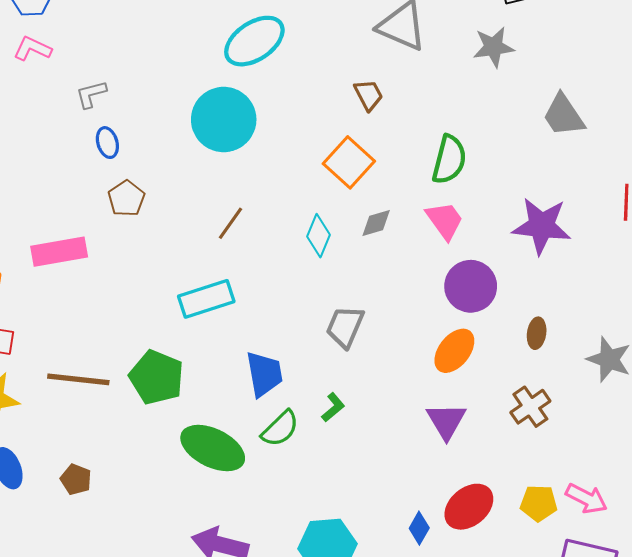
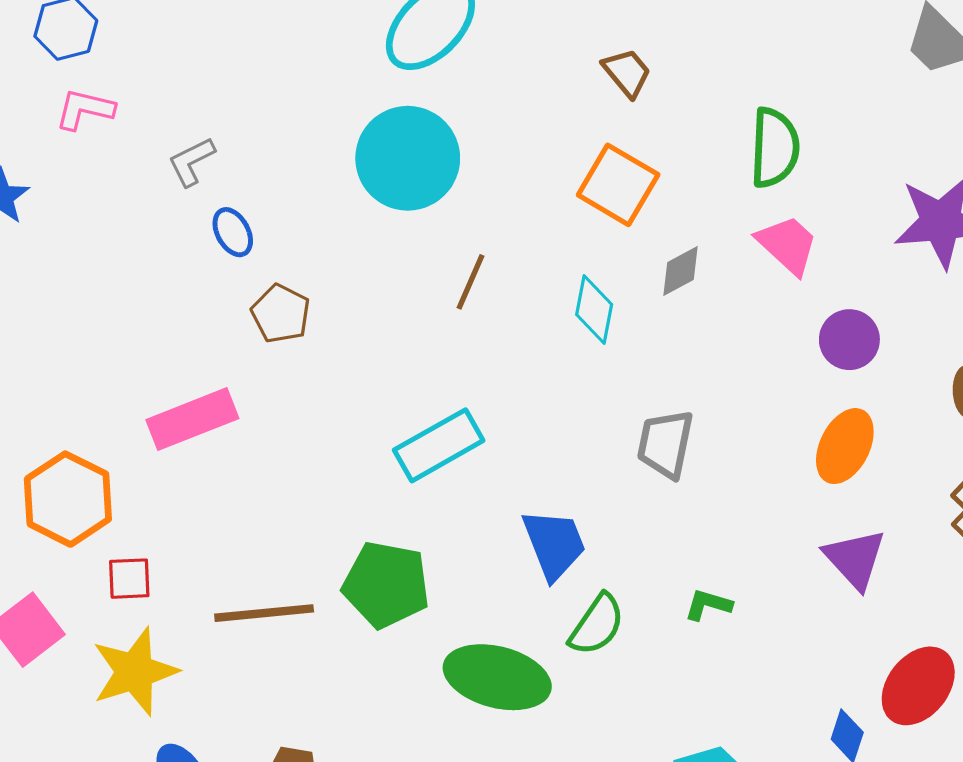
brown line: (231, 223) -> (471, 282), moved
purple circle: (471, 286) -> (849, 340), size x0.7
green L-shape: (333, 407) -> (708, 605), moved, turned -112

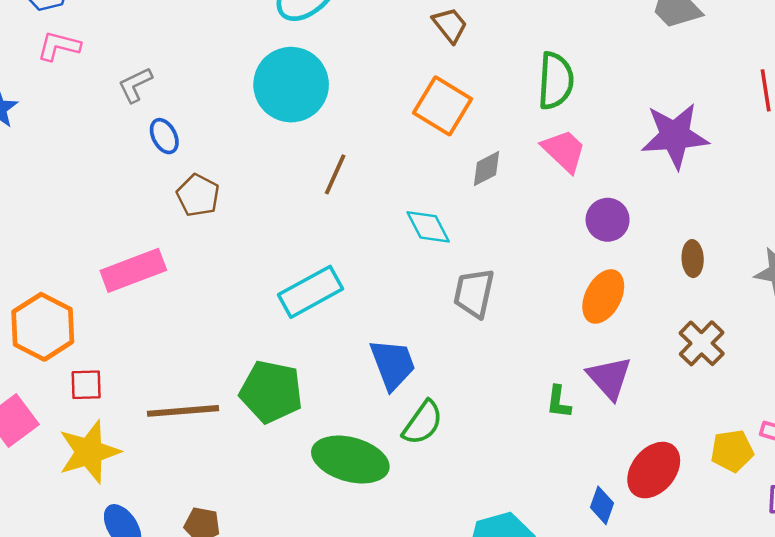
cyan diamond: (594, 310) -> (428, 227), moved, turned -39
green L-shape: (708, 605) -> (559, 402), moved, turned -100

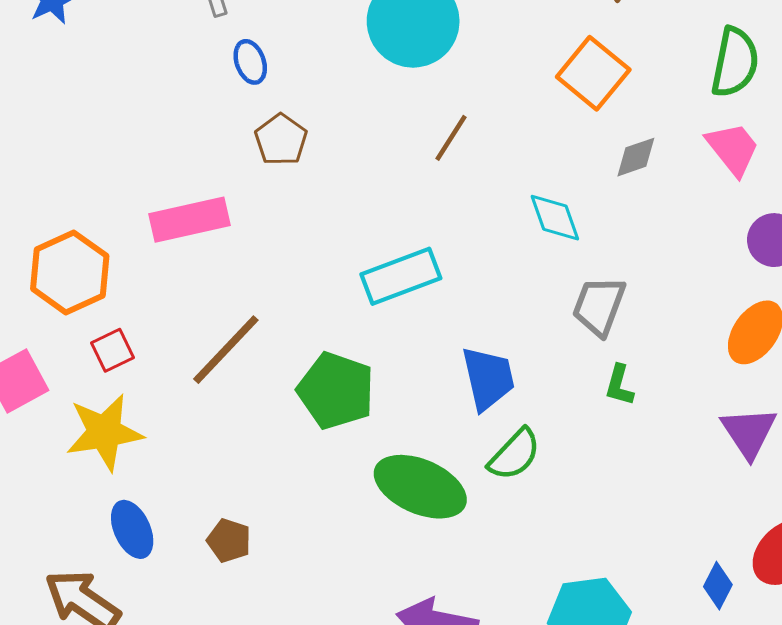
red square: (86, 385) -> (112, 350), turned -32
green L-shape: (559, 402) -> (619, 385), moved
brown line: (183, 411) -> (226, 350), moved, turned -50

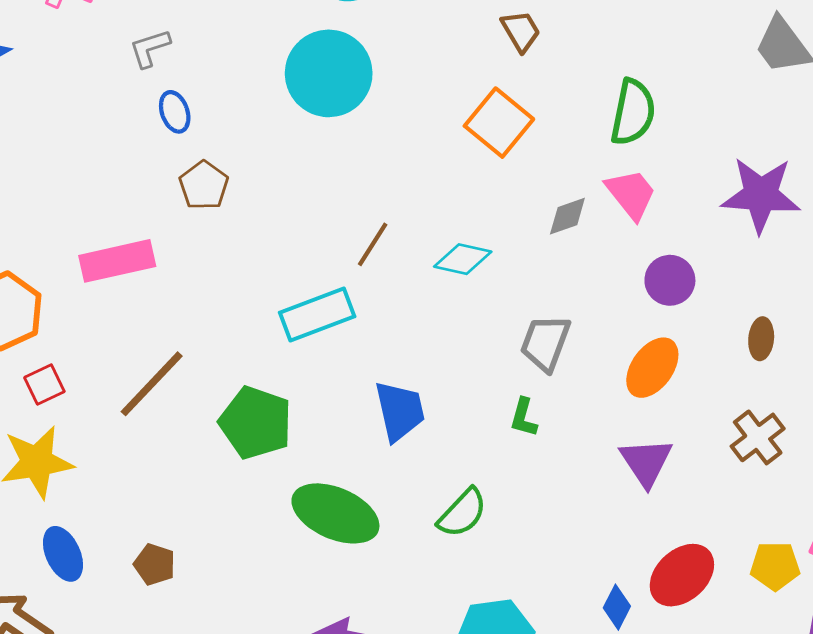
brown line: (451, 138) -> (373, 244), moved
gray diamond: (636, 157) -> (567, 216), moved
cyan diamond: (555, 218) -> (463, 259), turned -58
gray trapezoid: (599, 306) -> (545, 343), moved
green semicircle: (514, 455) -> (462, 513), moved

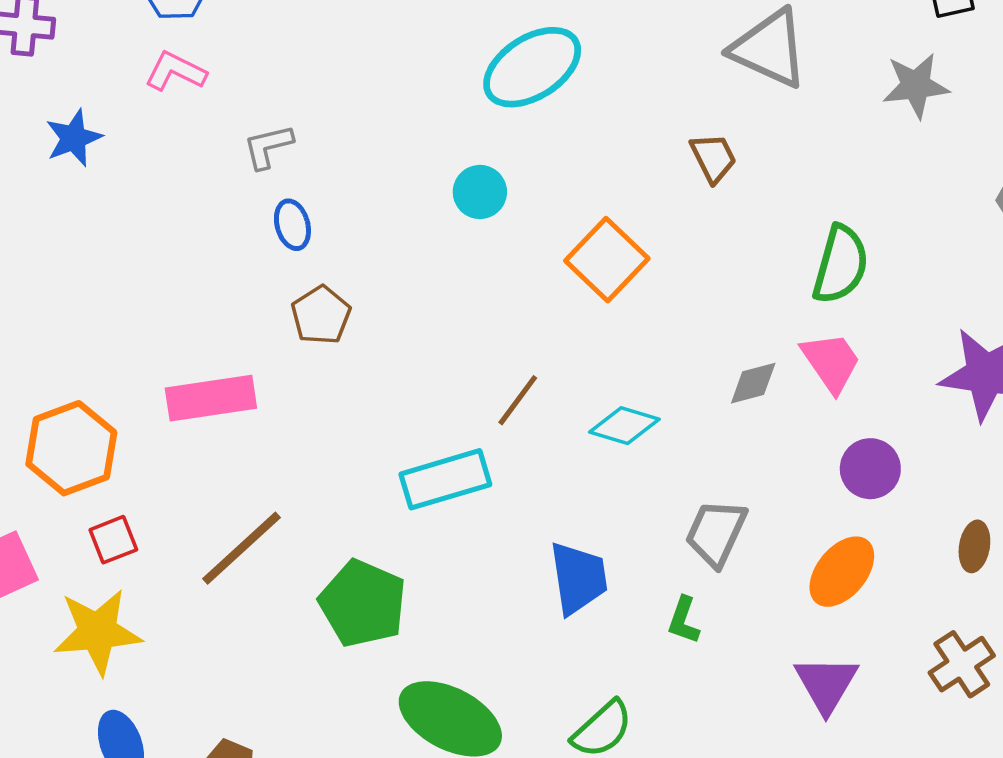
cyan circle: (329, 73) -> (480, 192), size x0.5
orange square: (499, 123) -> (607, 260), moved
blue trapezoid: (400, 411) -> (578, 578), moved

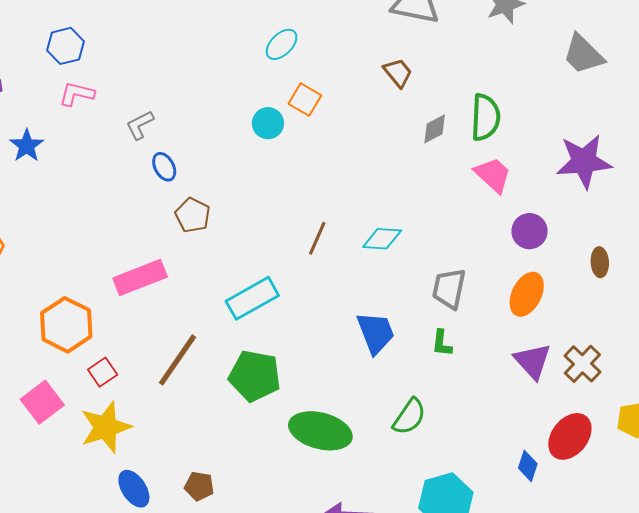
cyan ellipse: (532, 67) -> (282, 44), size x0.6
orange square: (607, 260) -> (305, 100), moved, size x0.7
gray diamond: (753, 383) -> (435, 129), moved
cyan rectangle: (445, 479) -> (252, 298), moved
brown cross: (962, 664) -> (582, 364), moved

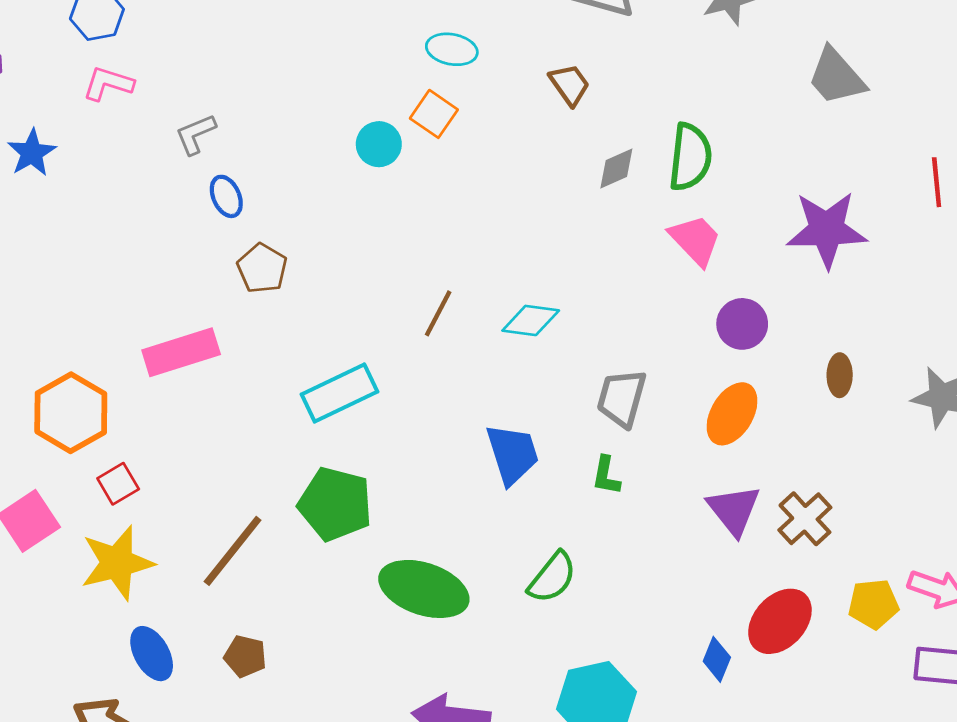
cyan ellipse: (282, 44) -> (452, 49), moved, turned 52
brown line: (178, 360) -> (233, 551), moved

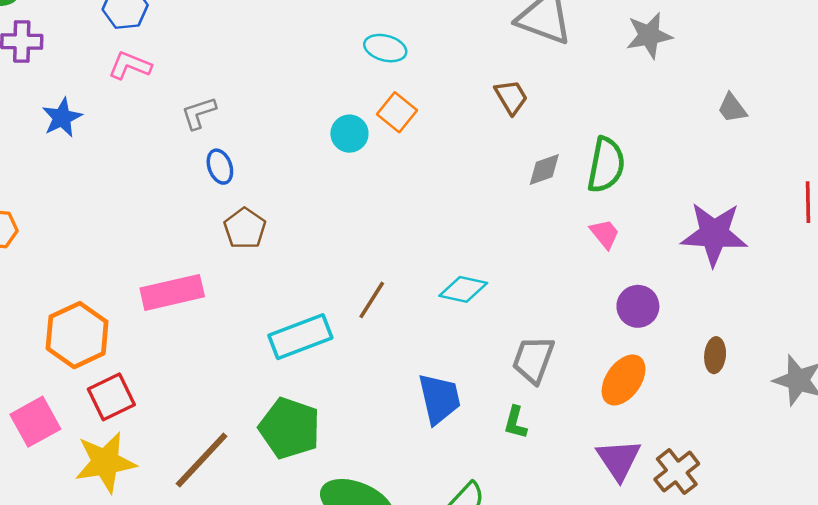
cyan ellipse: (452, 49) -> (385, 48), moved
gray trapezoid: (836, 77) -> (732, 108), size x0.6
pink trapezoid: (695, 240) -> (605, 234), size x0.7
brown line: (438, 313) -> (372, 300), moved
red square: (118, 484) -> (111, 397), size x1.4

